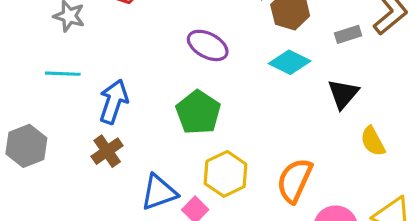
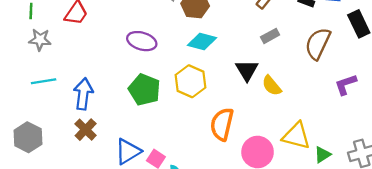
gray rectangle: (348, 34) -> (270, 36), moved
black triangle: (343, 94) -> (247, 70), moved
yellow hexagon: (226, 174) -> (191, 81), moved

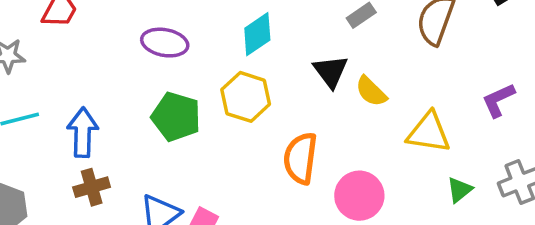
cyan diamond: (202, 42) -> (257, 34), turned -44
purple L-shape: (346, 84) -> (498, 100), moved
brown cross: (86, 130) -> (92, 187), turned 35
yellow triangle: (296, 136) -> (429, 133), moved

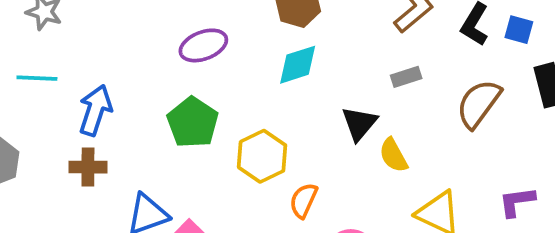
purple ellipse: (165, 43) -> (203, 45), turned -48
yellow hexagon: (246, 97) -> (262, 156), moved
orange semicircle: (300, 158) -> (304, 200), size x0.7

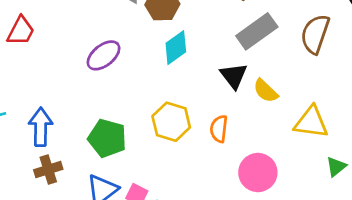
gray rectangle: (406, 77) -> (257, 31), size x1.8
green pentagon: (193, 122) -> (107, 138), moved
orange semicircle: (304, 200) -> (219, 129), moved

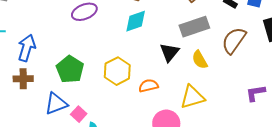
yellow semicircle: (266, 91) -> (200, 60), moved
yellow triangle: (311, 122) -> (192, 97), moved, turned -40
orange semicircle: (219, 129) -> (148, 86), turned 54

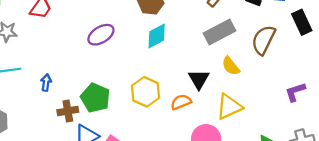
blue arrow: (27, 48) -> (46, 82), size x0.6
black triangle: (169, 52) -> (199, 79), moved
brown cross: (23, 79) -> (68, 111), moved

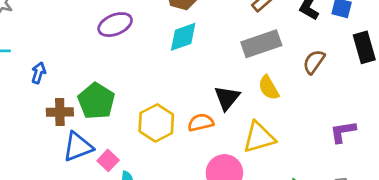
brown semicircle: (263, 40) -> (314, 62), size x0.7
yellow hexagon: (146, 92) -> (156, 123), moved

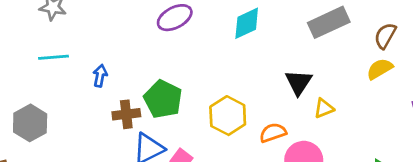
yellow semicircle: (269, 88) -> (380, 69), moved, turned 95
orange semicircle: (201, 122) -> (273, 133), moved
yellow triangle: (259, 137) -> (324, 108), moved, size x0.6

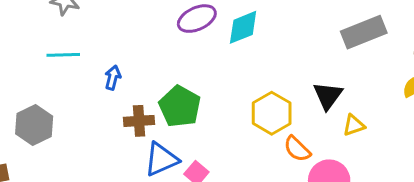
cyan diamond: (247, 23) -> (243, 27), moved
yellow hexagon: (228, 116) -> (272, 113), moved
orange semicircle: (273, 133) -> (297, 149), turned -120

